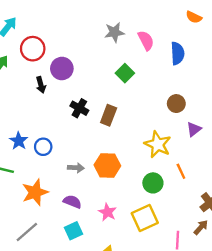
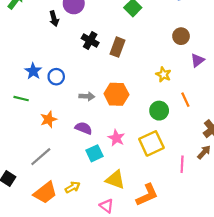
yellow star: (158, 144) -> (163, 74), size x0.6
orange star: (35, 192) -> (49, 119), size x0.7
cyan square: (74, 231) -> (95, 153), moved

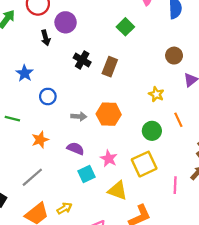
blue star: (33, 71) -> (25, 73), moved
yellow triangle: (115, 180) -> (118, 191), moved

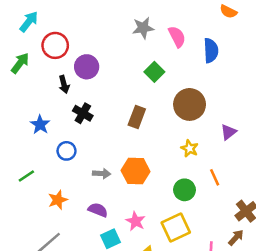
brown circle: (174, 56) -> (190, 104), moved, size x1.6
black cross: (82, 60) -> (83, 113), moved
green line: (12, 119) -> (26, 176), turned -48

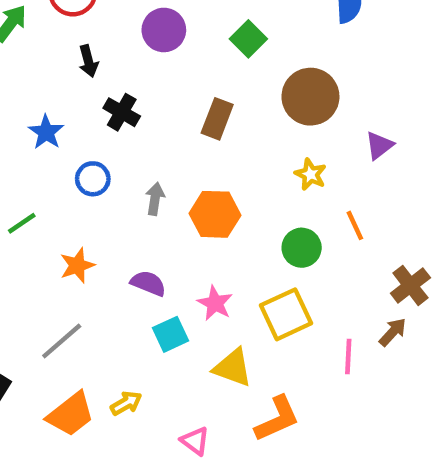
purple circle: (87, 67) -> (164, 30), moved
gray arrow: (102, 174) -> (155, 199), moved, turned -84

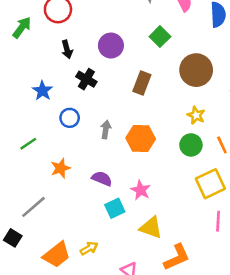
purple circle: (164, 30) -> (111, 46), moved
green circle: (302, 248) -> (191, 145), moved
yellow square: (286, 314) -> (210, 184), moved
gray line: (62, 341) -> (33, 207), moved

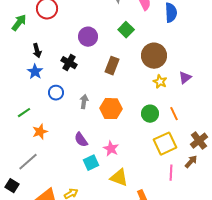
black arrow: (67, 49) -> (37, 51), moved
yellow star: (196, 115) -> (160, 82), moved
orange star: (61, 168) -> (40, 132), moved
purple semicircle: (102, 179) -> (81, 140), turned -147

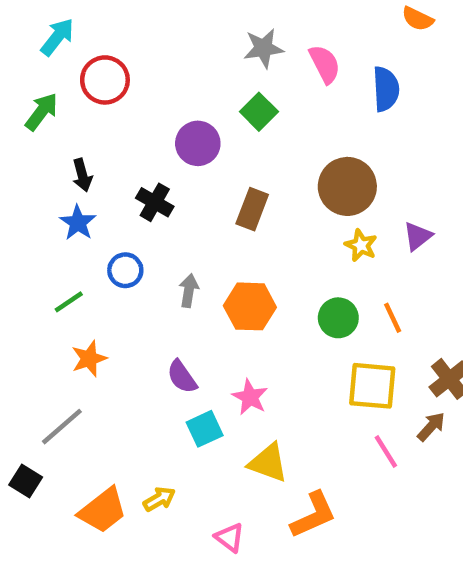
green square: (126, 30) -> (259, 112), moved
green line: (24, 113) -> (69, 302), moved
yellow square: (165, 144) -> (372, 386), turned 30
pink line: (171, 173) -> (386, 451), turned -35

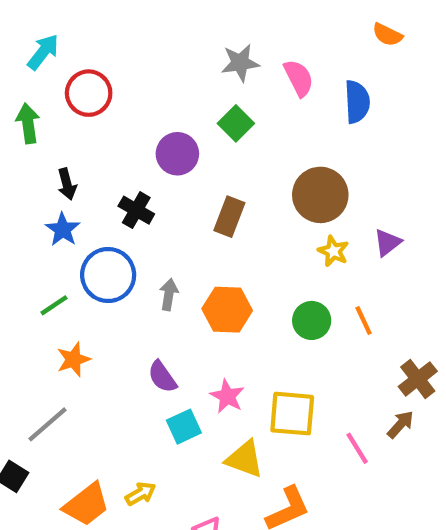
green arrow: (42, 112) -> (28, 123), turned -45
blue circle: (125, 270) -> (108, 275), size x1.6
yellow square: (372, 386) -> (292, 414), moved

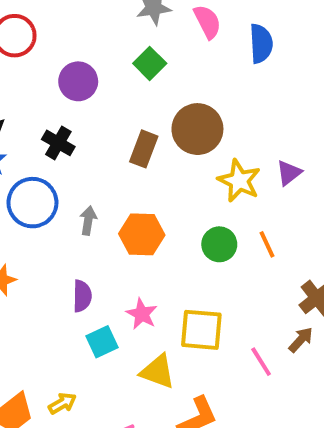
purple circle: (177, 154) -> (78, 81), moved
brown circle: (320, 195) -> (197, 129), moved
yellow star: (333, 251) -> (239, 181), size x1.5
purple semicircle: (162, 377) -> (82, 296), turned -144

